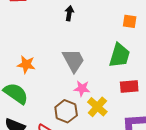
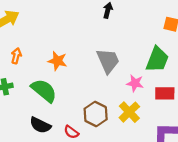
pink star: (82, 89) -> (135, 83), moved

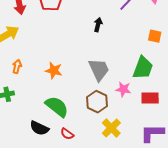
green semicircle: (44, 91) -> (57, 107), moved
yellow cross: (129, 112) -> (111, 128), moved
brown hexagon: (96, 114) -> (97, 102), moved

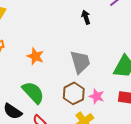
black arrow: (98, 25) -> (86, 17), turned -40
pink star: (123, 89) -> (97, 96), moved

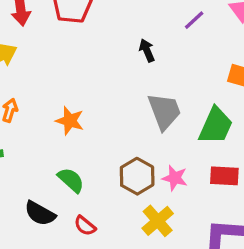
gray trapezoid: (80, 62) -> (164, 111), moved
green semicircle: (33, 93) -> (71, 180), size x0.7

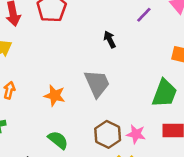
gray trapezoid: (164, 111) -> (97, 83), moved

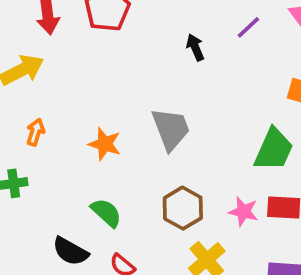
black arrow: (110, 39) -> (195, 47), moved
pink star: (136, 134) -> (243, 212), moved

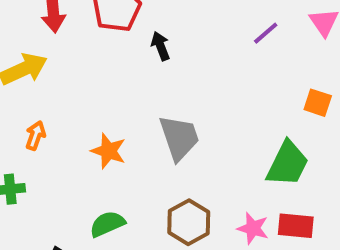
black arrow: (195, 47) -> (161, 46), moved
green semicircle: (106, 213) -> (107, 224), turned -68

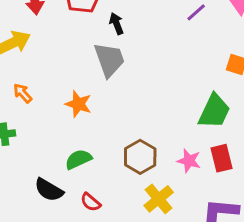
orange arrow: (35, 136) -> (23, 93), turned -60
gray trapezoid: (179, 138) -> (109, 60), moved
red rectangle: (296, 226) -> (222, 158), turned 72

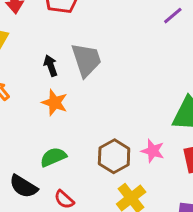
black arrow: (116, 24) -> (51, 66), moved
pink star: (189, 161) -> (153, 151), moved

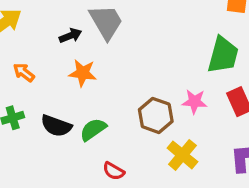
black arrow: (51, 66) -> (70, 36), turned 100
black semicircle: (23, 186) -> (56, 126), moved

